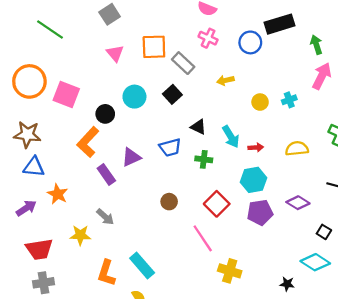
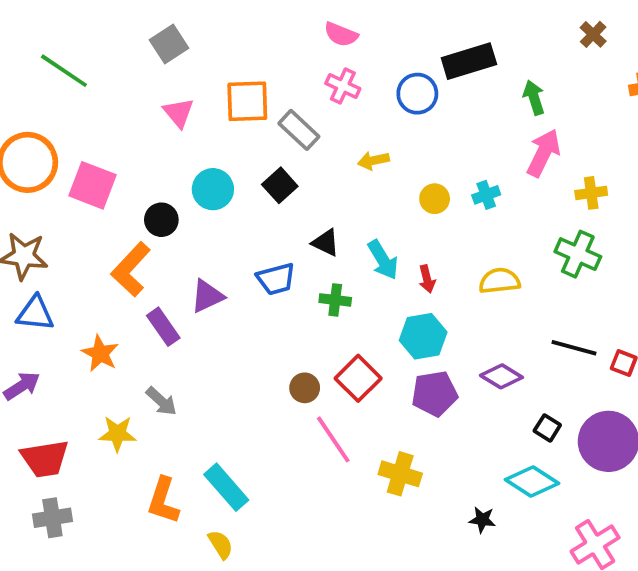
red arrow: (256, 147) -> (427, 279), turned 80
orange star: (58, 194) -> (100, 353), moved
brown circle: (169, 202) -> (305, 388), moved
yellow cross: (230, 271) -> (400, 474), moved

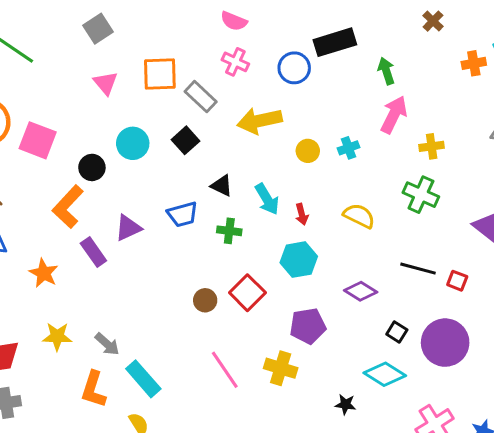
yellow arrow: (373, 160) -> (259, 121), size x1.8
yellow semicircle: (500, 281) -> (359, 216), turned 32
purple pentagon: (435, 394) -> (308, 326), moved
gray arrow: (161, 401) -> (107, 344), moved
pink line: (333, 439) -> (225, 370), moved

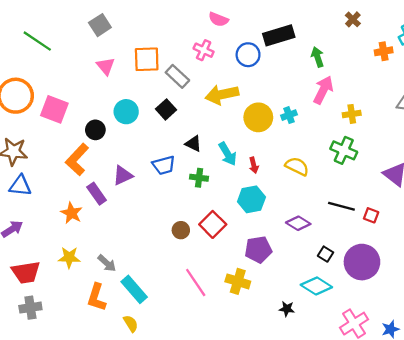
pink semicircle: (234, 21) -> (218, 19), moved
yellow circle: (308, 151) -> (258, 117), size x1.6
orange star: (44, 273) -> (71, 213), moved

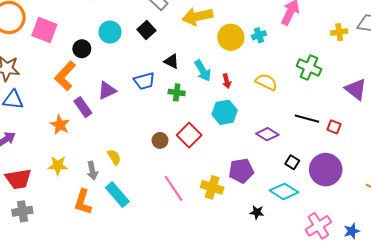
yellow cross: (352, 114) -> (339, 32), moved
purple pentagon: (258, 250) -> (241, 171), moved
gray arrow: (107, 263) -> (92, 171), turned 36
yellow semicircle: (131, 324) -> (114, 157), moved

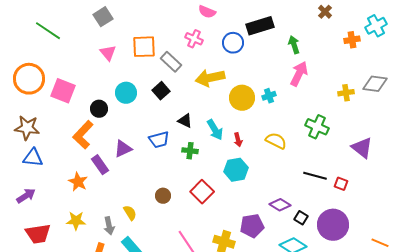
purple diamond: (267, 134) -> (280, 205), moved
brown circle: (160, 140) -> (163, 196), moved

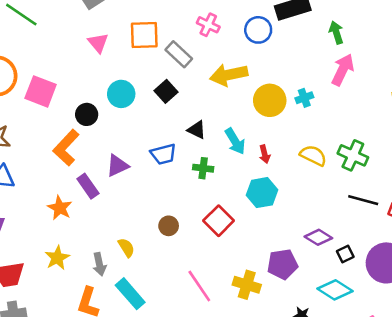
green cross: (317, 127) -> (353, 155), moved
black square: (301, 218) -> (345, 254), turned 32
yellow star: (76, 221) -> (57, 258), turned -30

